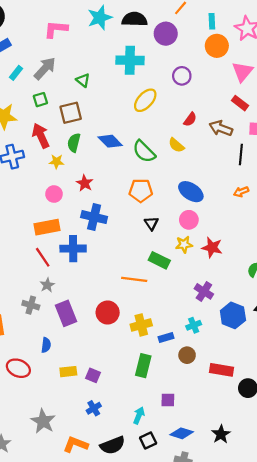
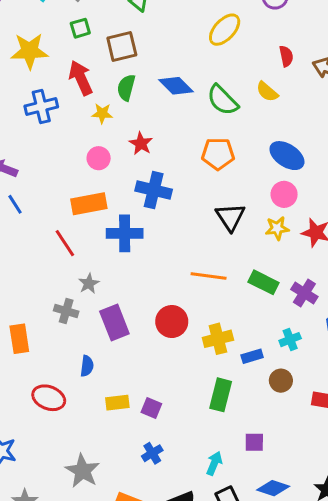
red semicircle: (190, 119) -> (286, 56), turned -48
black triangle: (151, 223) -> (230, 217), moved, size x1.5
red line: (43, 257) -> (65, 243), moved
green rectangle: (159, 260) -> (263, 282), moved

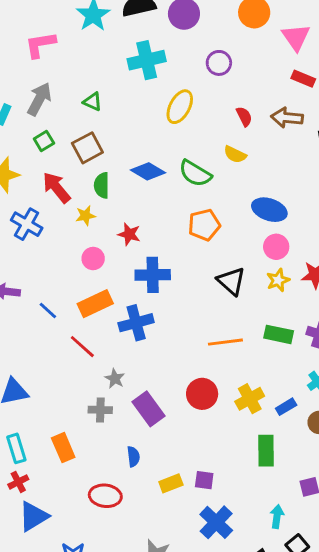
blue cross: (41, 107) -> (27, 224), turned -32
blue line: (15, 204) -> (48, 310), moved
blue cross: (152, 453) -> (216, 522), size x1.6

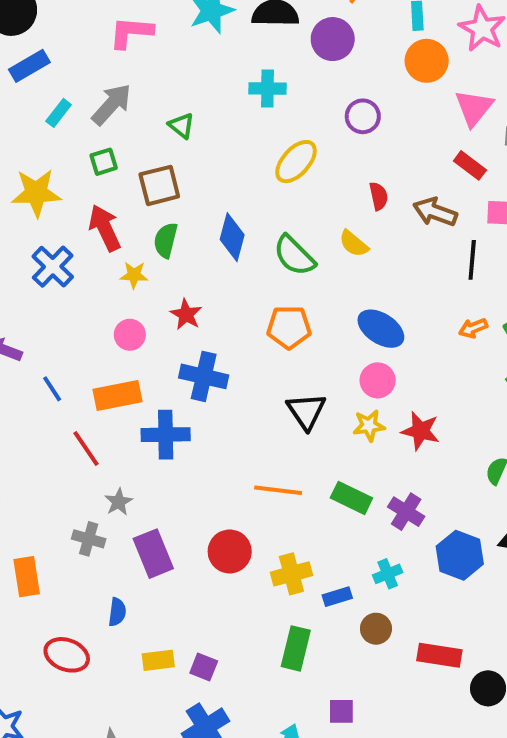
cyan cross: (147, 60) -> (267, 88), size x0.7
blue diamond: (148, 171) -> (232, 237), turned 60

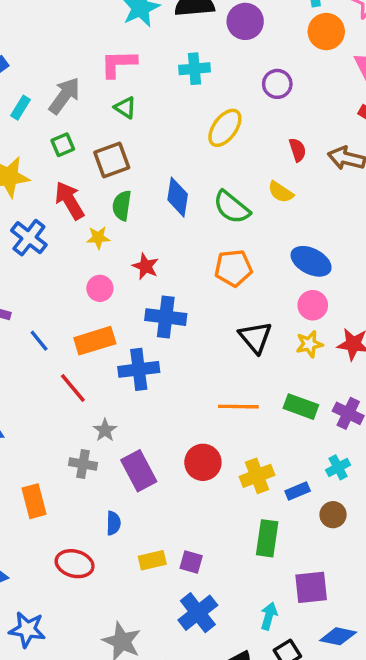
pink L-shape: (131, 32) -> (118, 64), moved
purple square: (341, 711) -> (311, 587), size x1.5

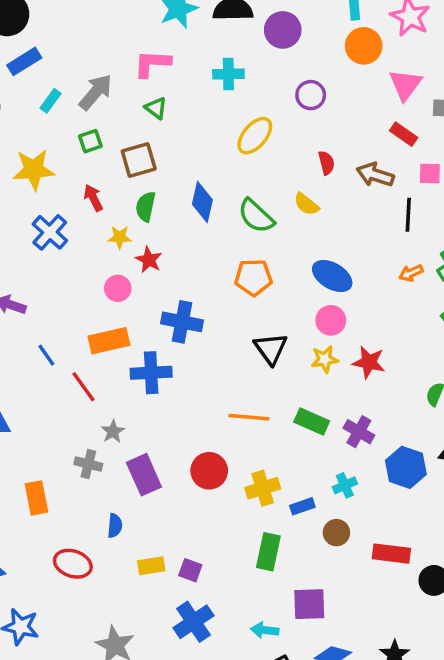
red arrow: (69, 200) -> (93, 198), size x0.7
red star: (145, 266) -> (149, 260), moved
blue line: (39, 341) -> (46, 355), moved
cyan arrow: (269, 616) -> (265, 630), turned -104

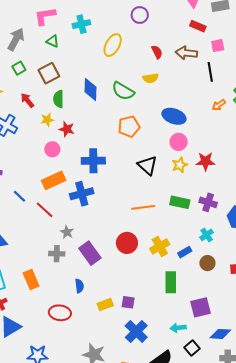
cyan cross: (228, 74) -> (81, 24), moved
yellow semicircle: (306, 204) -> (151, 78), turned -35

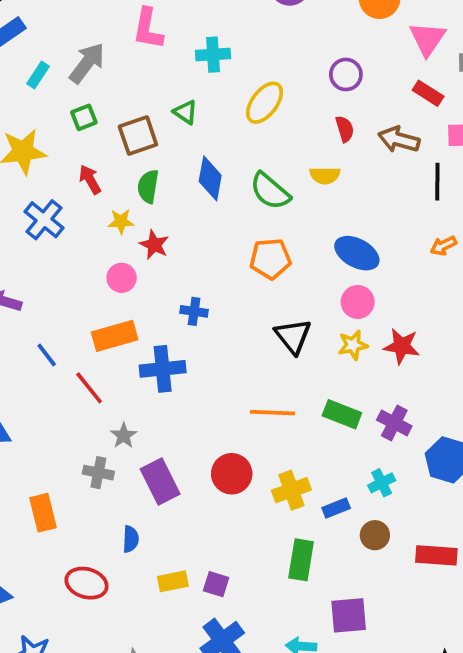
purple circle: (140, 15) -> (346, 74), moved
pink L-shape: (45, 16) -> (148, 29), turned -80
green triangle: (53, 41) -> (185, 112), moved
blue cross: (93, 161) -> (194, 311), size x0.6

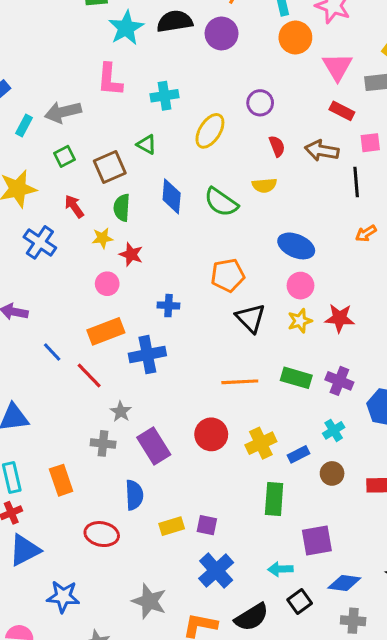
gray arrow: (87, 63) -> (63, 112), turned -136
purple circle: (346, 74) -> (260, 103), moved
orange pentagon: (270, 259) -> (228, 275), moved
blue semicircle: (131, 539) -> (134, 495), size x1.4

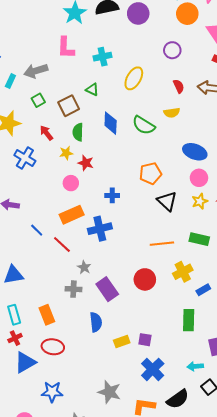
purple circle: (260, 103) -> (172, 50), moved
yellow cross: (261, 443) -> (183, 272), moved
red ellipse: (102, 534) -> (53, 347), moved

